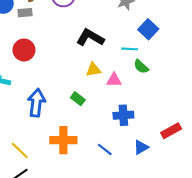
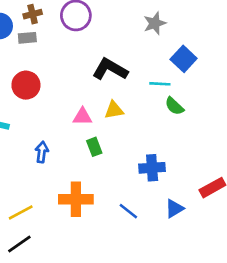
pink triangle: (114, 80) -> (82, 117), moved
green rectangle: (78, 99) -> (94, 147), turned 32
blue arrow: (36, 103) -> (42, 152), size x0.6
yellow line: (20, 150) -> (21, 212), turned -72

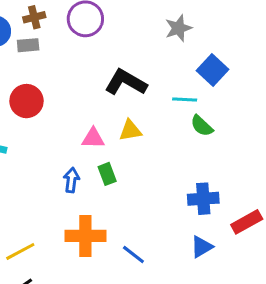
blue arrow: (42, 152) -> (71, 180), moved
blue cross: (152, 168) -> (203, 199), moved
blue line: (128, 211) -> (133, 255), moved

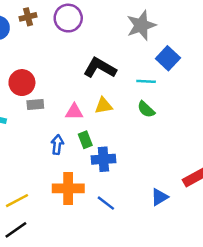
gray star: (178, 28) -> (141, 25), size x1.4
gray rectangle: (28, 45) -> (35, 104), moved
green semicircle: (202, 126) -> (146, 109), moved
blue cross: (203, 199) -> (103, 159), moved

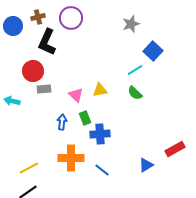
gray star: (141, 25) -> (131, 24), size x0.7
black L-shape: (100, 68) -> (47, 42), moved, turned -96
cyan line: (146, 81) -> (135, 70), turned -35
pink triangle: (74, 112) -> (76, 95), turned 42

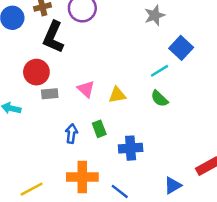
pink triangle: (76, 95) -> (86, 89), moved
blue cross: (100, 134) -> (131, 148), moved

